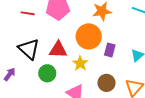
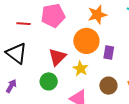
black triangle: (29, 49) -> (16, 53), moved
red triangle: (58, 50) -> (57, 57), turned -42

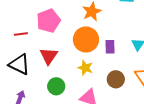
red triangle: (57, 57) -> (49, 56), moved

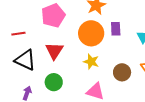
red line: (21, 34) -> (18, 34), moved
purple rectangle: (110, 47) -> (116, 29), moved
green circle: (56, 86) -> (54, 82), moved

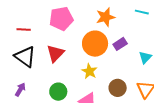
purple rectangle: (116, 29) -> (120, 44), turned 48
green circle: (54, 82) -> (58, 92), moved

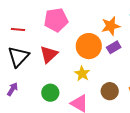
orange star: (105, 17) -> (111, 26), moved
black triangle: (25, 57) -> (18, 57), turned 35

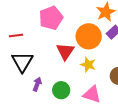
red triangle: (49, 54) -> (65, 51), moved
purple arrow: (12, 89) -> (37, 84), moved

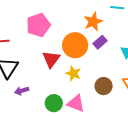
purple arrow: (37, 84) -> (22, 91), turned -128
green circle: (61, 90) -> (54, 103), moved

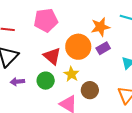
red triangle: (51, 59) -> (52, 56), turned -36
brown circle: (104, 86) -> (90, 90), moved
green circle: (54, 103) -> (46, 81), moved

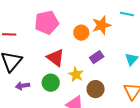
orange circle: (78, 47) -> (81, 33), moved, size x0.6
purple rectangle: (103, 48) -> (97, 57), moved

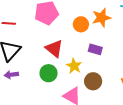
purple rectangle: (97, 57) -> (95, 49), turned 48
purple arrow: (23, 86) -> (11, 75), moved

